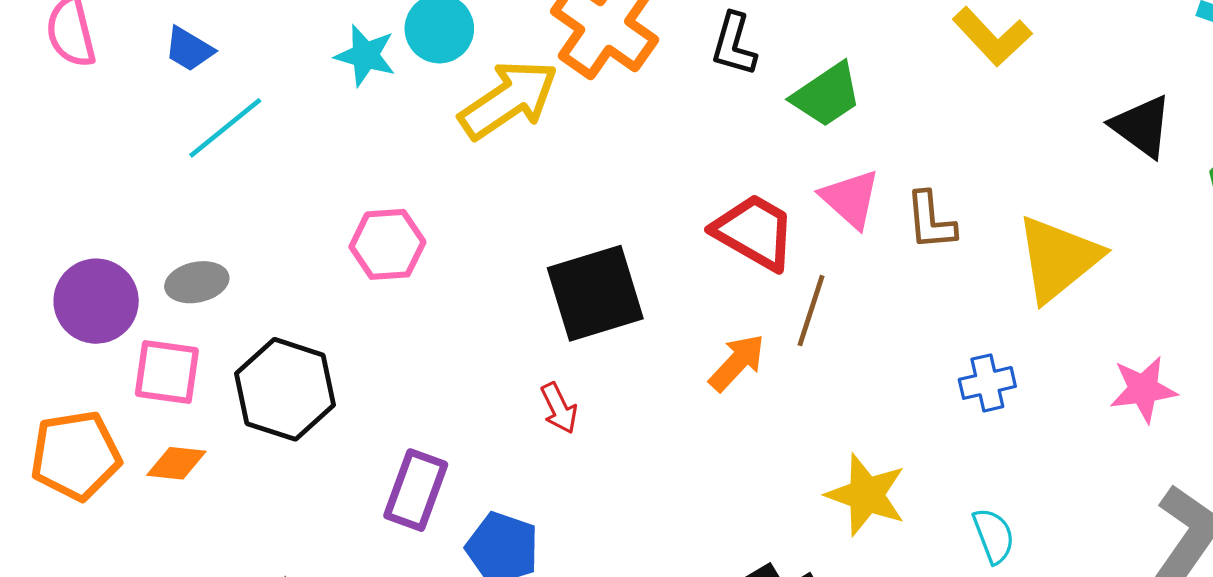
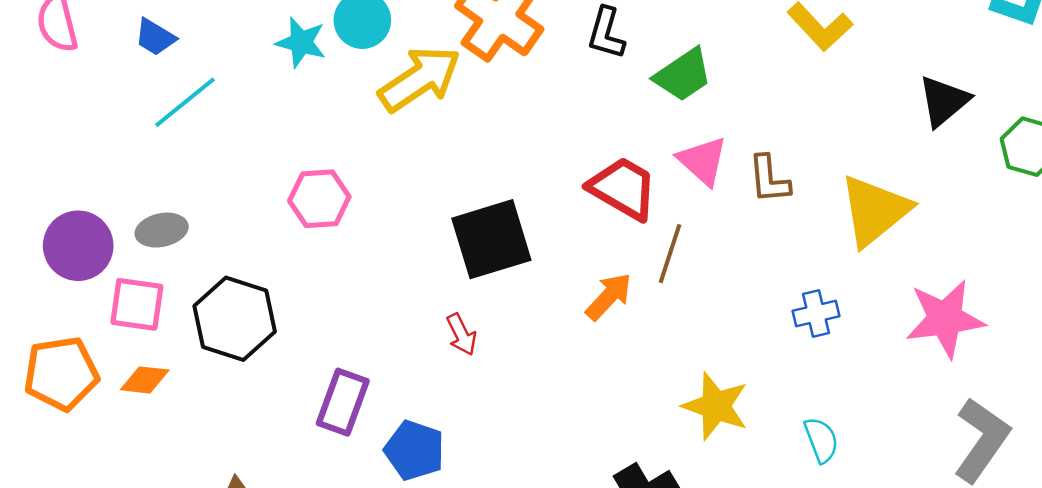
black triangle: (1142, 126) -> (944, 101), turned 44
pink star: (1143, 389) -> (945, 319), size x1.4

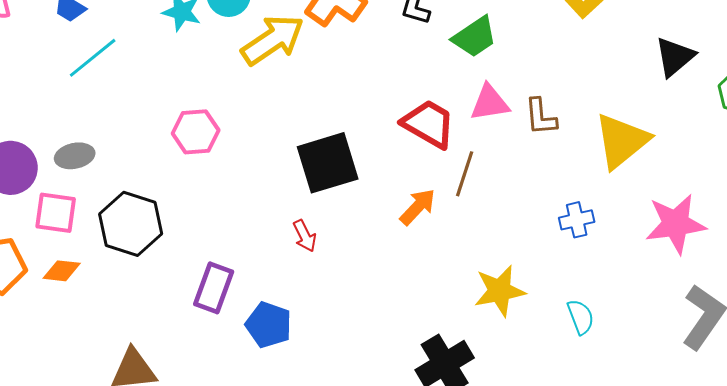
pink triangle: (703, 161) -> (490, 103), turned -51
yellow star: (716, 406) -> (500, 291), turned -30

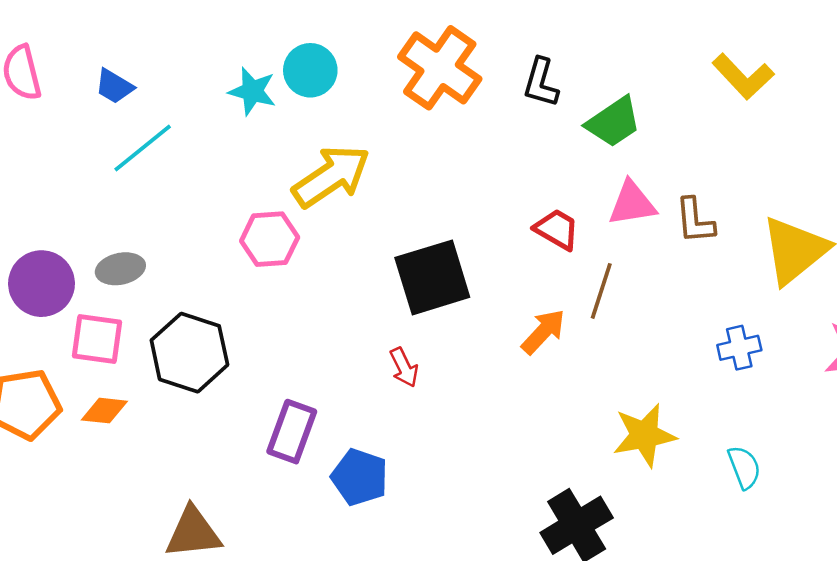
yellow arrow: (273, 40) -> (331, 176), moved
red trapezoid: (429, 124) -> (557, 229), size x0.7

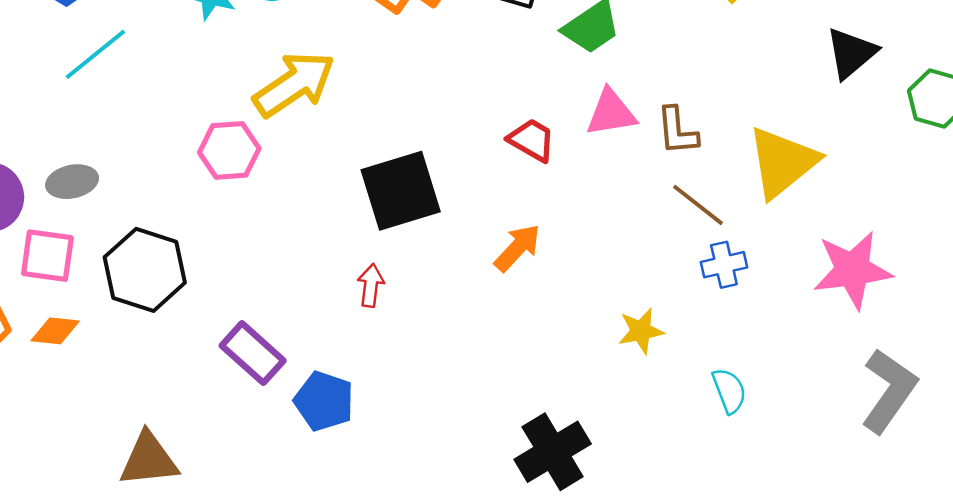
brown line: (601, 291) -> (698, 205), moved, turned -70
red arrow: (404, 367) -> (371, 285), turned -147
purple rectangle: (292, 432) -> (253, 353), turned -68
yellow star: (644, 435) -> (641, 331), moved, size x0.7

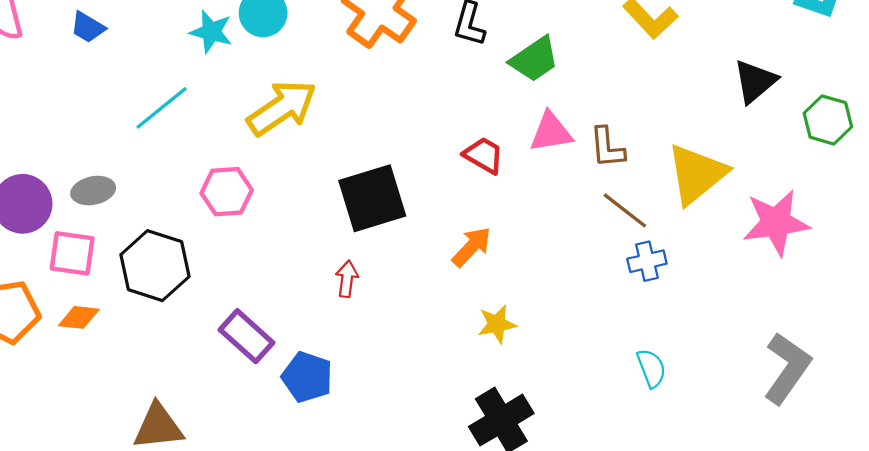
cyan line: (95, 54) -> (162, 108), moved
pink hexagon: (229, 150) -> (227, 192), moved
pink star: (853, 270) -> (776, 223), moved
yellow star: (641, 331) -> (497, 324), moved

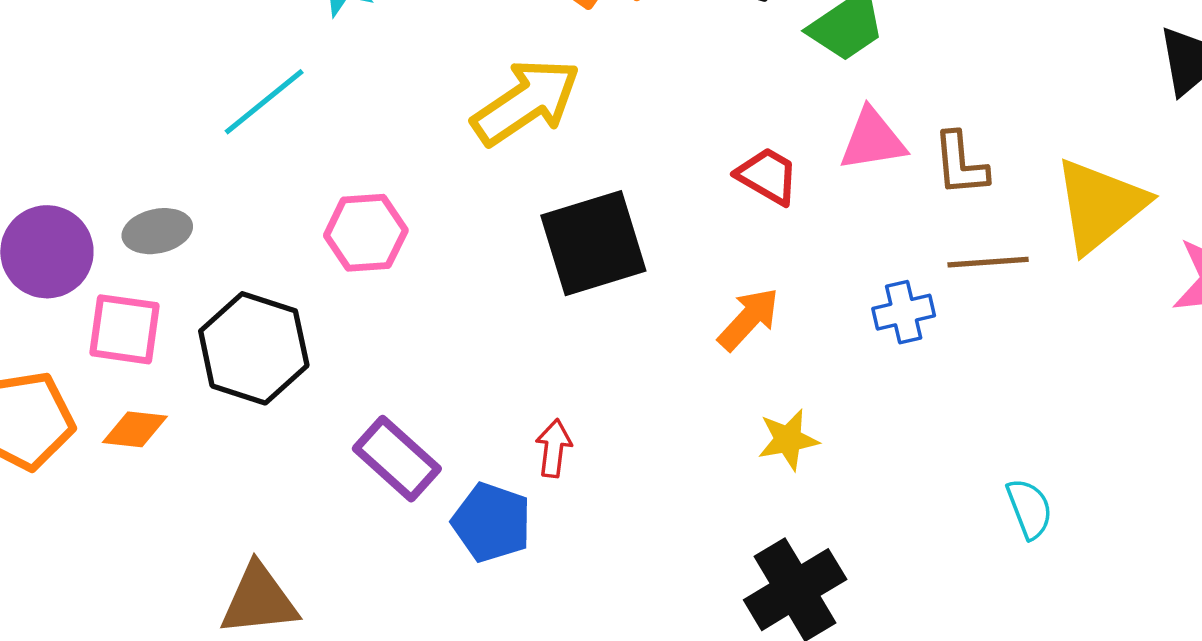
yellow arrow: (282, 108) -> (526, 102), moved
brown line: (625, 210) -> (988, 262), turned -42
blue cross: (647, 261) -> (904, 312), moved
red arrow: (347, 279) -> (554, 448), moved

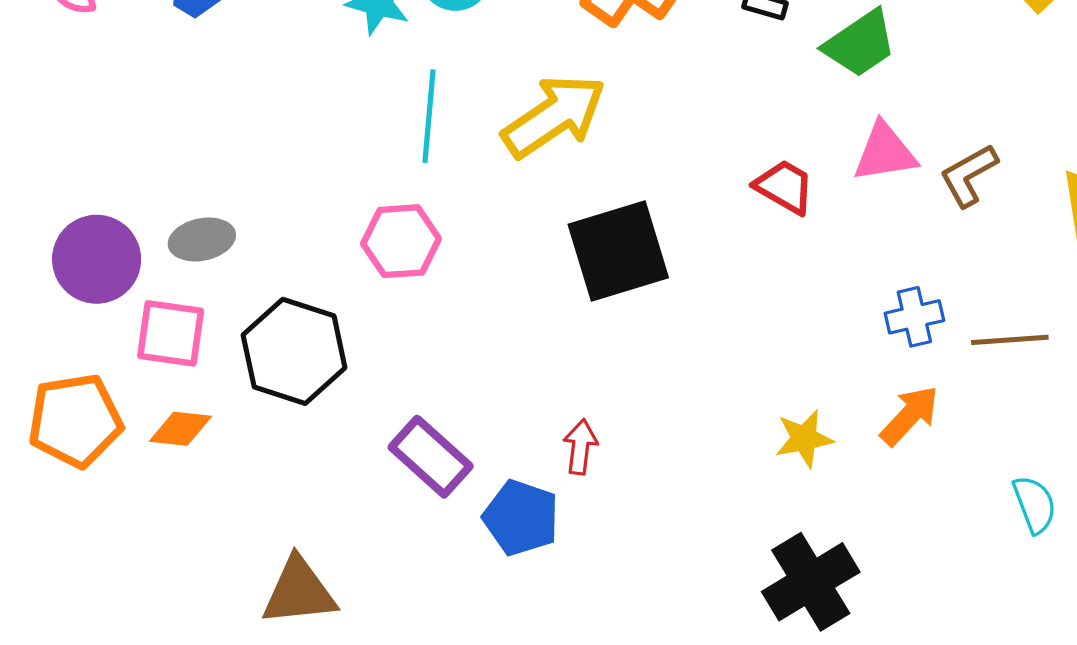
cyan line: (264, 102) -> (429, 116), moved, turned -46
brown L-shape: (960, 164) -> (969, 175), turned 66
brown line: (988, 262) -> (1010, 340), moved
orange arrow: (748, 319) -> (909, 416), moved

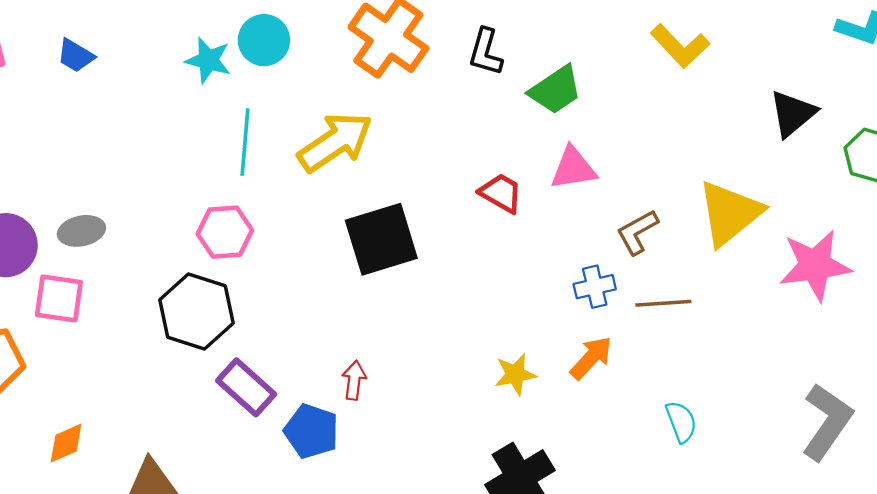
brown L-shape: (969, 175) -> (637, 232), moved
black hexagon: (294, 351) -> (196, 312), moved
orange diamond: (180, 429) -> (66, 443), moved, turned -30

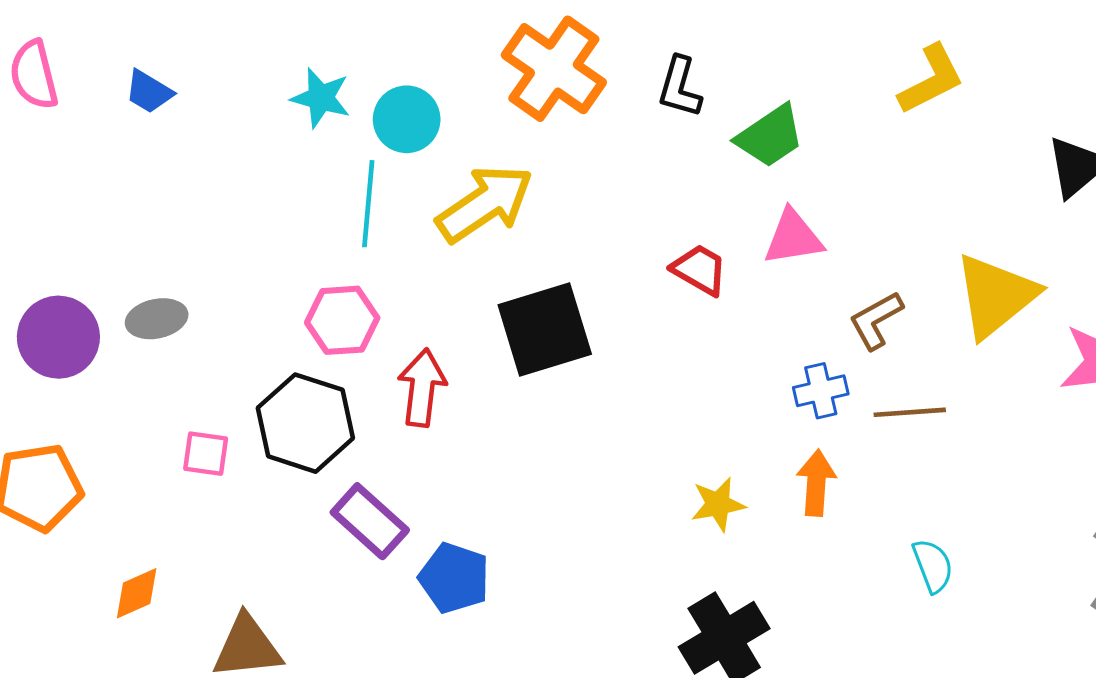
cyan circle: (264, 40) -> (407, 119), moved
yellow L-shape: (680, 46) -> (931, 79), turned -74
pink square: (59, 298) -> (206, 454), moved, size x0.7
orange arrow: (591, 358) -> (816, 483), turned -39
red arrow: (354, 380) -> (422, 388), moved, size x1.5

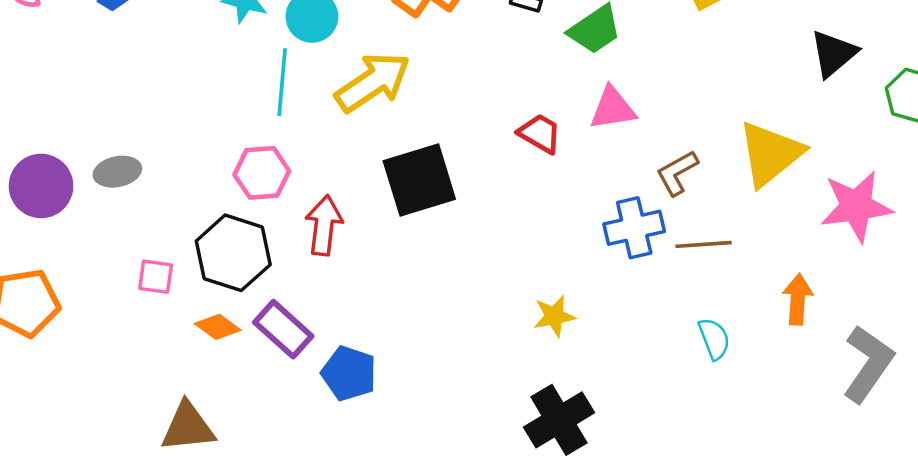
blue cross: (821, 391) -> (634, 228), size x1.4
orange arrow: (816, 483) -> (798, 299), moved
cyan semicircle: (933, 566) -> (714, 339), moved
orange diamond: (137, 593) -> (218, 327), moved, turned 60

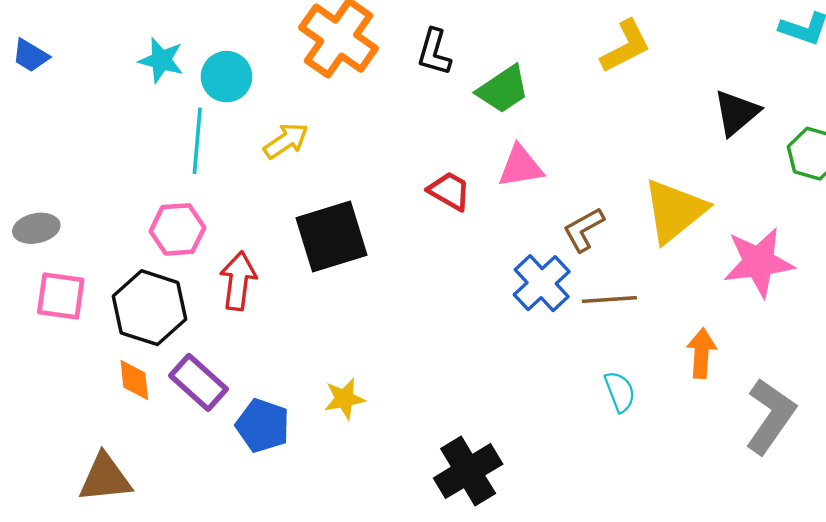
yellow arrow: (373, 82) -> (286, 141), size x0.6
blue cross: (634, 228) -> (542, 283), turned -30
pink square: (156, 277) -> (61, 296), moved, size x1.4
yellow star: (554, 316) -> (344, 399), moved
orange diamond: (218, 327) -> (134, 380), turned 48

